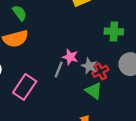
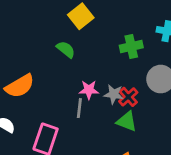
green semicircle: (20, 13) -> (66, 49), moved

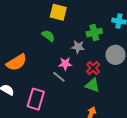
yellow square: (81, 16) -> (58, 12), turned -36
gray star: (114, 94) -> (78, 47), moved
gray line: (79, 108) -> (59, 77), turned -56

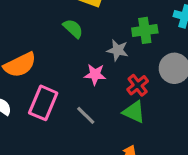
gray line: (59, 77) -> (86, 115), moved
pink rectangle: (36, 99) -> (43, 103), moved

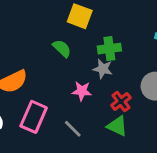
green cross: (145, 30) -> (109, 49), moved

